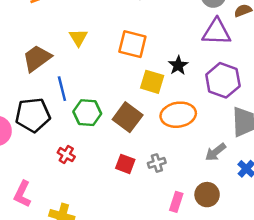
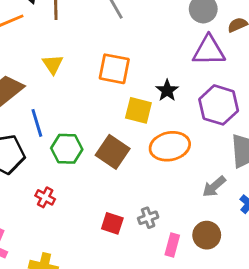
gray cross: (157, 163) -> (148, 218), moved
red square: (125, 164) -> (112, 223), moved

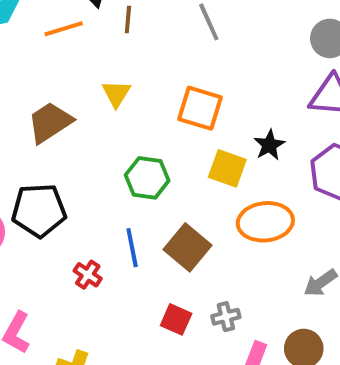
blue line: (37, 123) -> (132, 248), moved
green hexagon: (67, 149) -> (147, 178), moved
brown square: (113, 152) -> (188, 247), moved

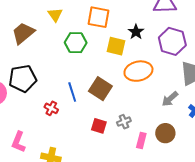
green hexagon: (147, 178) -> (76, 43), moved

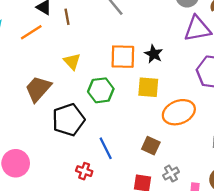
black star: (136, 32) -> (154, 54), moved
black pentagon: (23, 79) -> (68, 120), moved
brown square: (100, 89) -> (151, 146), moved, size x0.7

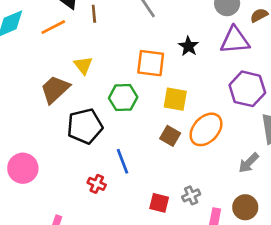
black star: (154, 54) -> (188, 46), moved
yellow triangle: (72, 61) -> (83, 65), moved
orange ellipse: (179, 112) -> (206, 129), turned -32
brown square: (151, 146) -> (170, 136), moved

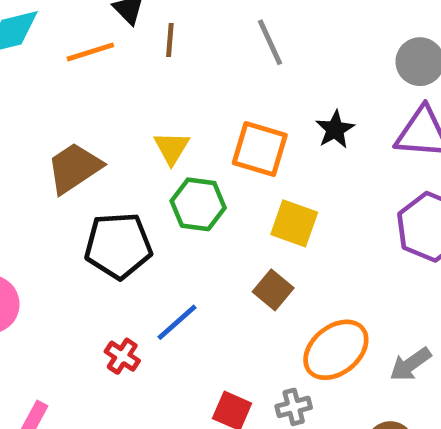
yellow triangle: (83, 65) -> (172, 148), moved
orange ellipse: (206, 129) -> (336, 350), moved
blue line: (122, 161) -> (177, 322), turned 60

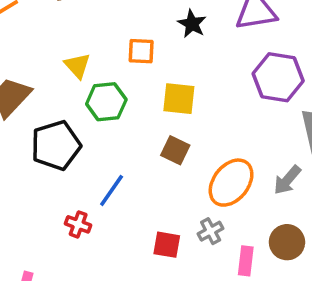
orange square: (260, 149) -> (141, 51), size x0.7

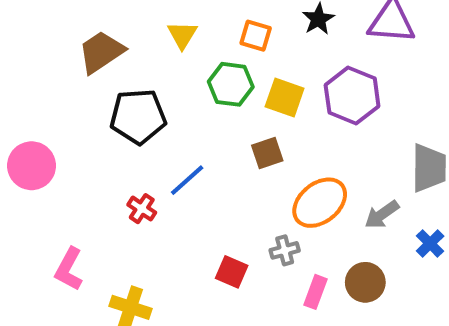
purple hexagon: (278, 77) -> (352, 96), moved
green hexagon: (106, 102) -> (231, 84), moved
brown square: (175, 150) -> (267, 153), turned 32
red square: (167, 245) -> (232, 272), moved

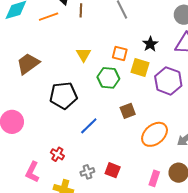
brown trapezoid: (101, 52) -> (28, 64), moved
yellow square: (285, 97) -> (140, 67), moved
red cross: (142, 209) -> (57, 154), moved
gray cross: (285, 250) -> (87, 172), moved

